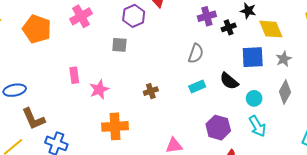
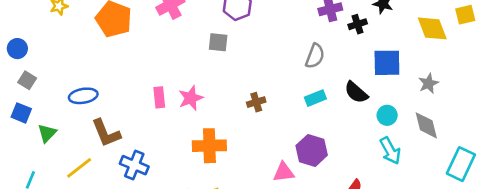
yellow diamond: (271, 29) -> (432, 28), moved
gray star: (284, 59) -> (428, 83), moved
pink rectangle: (74, 75) -> (159, 97), moved
gray diamond: (285, 92) -> (426, 125), moved, turned -45
purple hexagon: (218, 128) -> (312, 150), moved

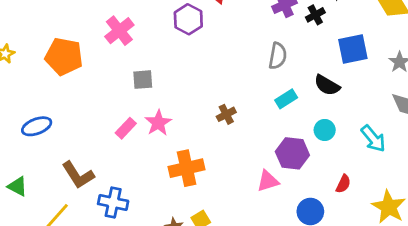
gray square: (218, 42) -> (143, 80), moved
blue ellipse: (83, 96) -> (37, 126), moved
pink rectangle: (159, 97) -> (126, 128), turned 60
cyan circle: (387, 115) -> (325, 130), moved
green triangle: (47, 133) -> (17, 186), turned -36

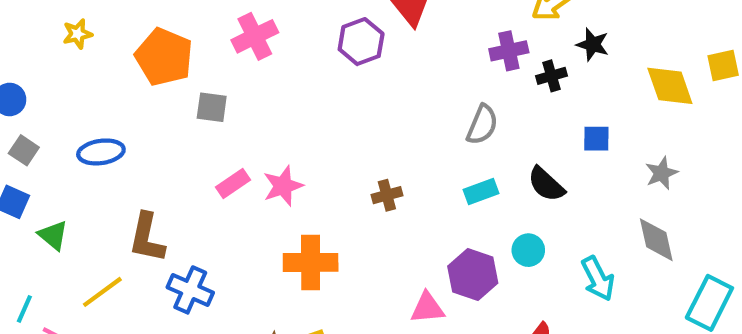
blue square: (353, 49) -> (596, 139), size x0.6
gray square: (143, 80) -> (212, 107), moved
brown L-shape: (78, 175) -> (147, 238), turned 32

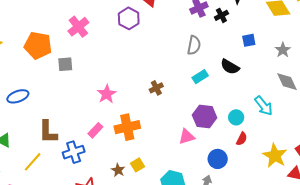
pink rectangle: (233, 183) -> (95, 130), moved
cyan circle: (528, 250) -> (236, 117), moved
blue cross: (190, 290) -> (74, 152), turned -30

